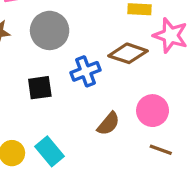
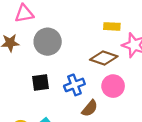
blue cross: (86, 71) -> (74, 85), moved
pink circle: (153, 111) -> (113, 86), moved

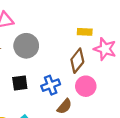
brown diamond: (104, 58) -> (77, 61), turned -70

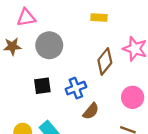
yellow rectangle: (85, 32) -> (99, 18), moved
pink circle: (86, 86) -> (133, 97), moved

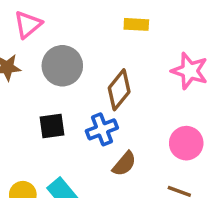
pink triangle: (26, 18) -> (28, 24), turned -30
brown diamond: (105, 61) -> (119, 90), moved

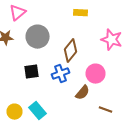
pink circle: (186, 143) -> (96, 74), moved
brown semicircle: (124, 164) -> (82, 93), moved

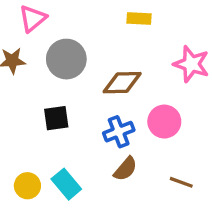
brown diamond: (70, 51) -> (122, 83), turned 50
blue cross: (60, 74) -> (119, 132), moved
brown semicircle: (82, 93) -> (125, 169), moved

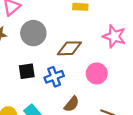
blue cross: (119, 132) -> (54, 77), moved

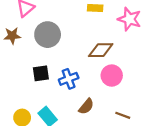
pink star: (114, 36) -> (129, 19), moved
brown diamond: (69, 48) -> (101, 50), moved

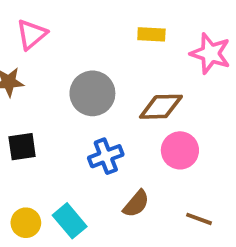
gray circle: (48, 35) -> (92, 93), moved
black square: (41, 73) -> (22, 147), moved

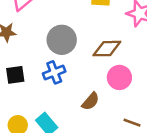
blue cross: (106, 156) -> (54, 72), moved
brown semicircle: (136, 204) -> (91, 101), moved

